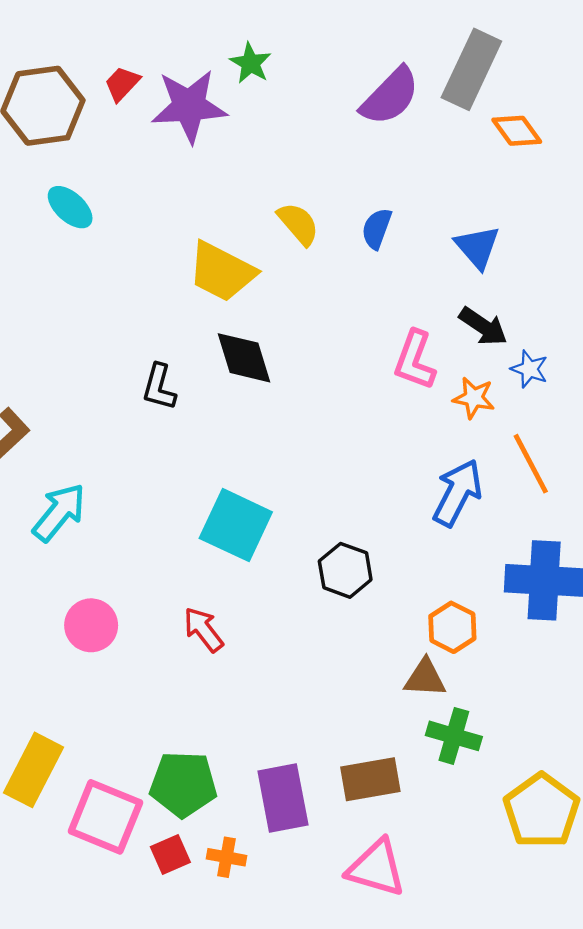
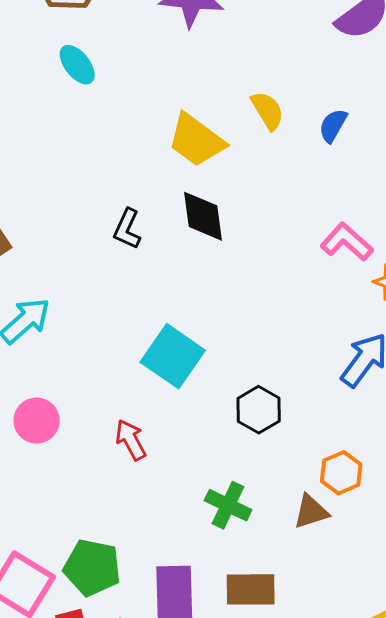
pink L-shape: (415, 360) -> (347, 242), turned 102
brown triangle: (425, 678) -> (311, 512), turned -30
green cross: (454, 736) -> (228, 505), moved

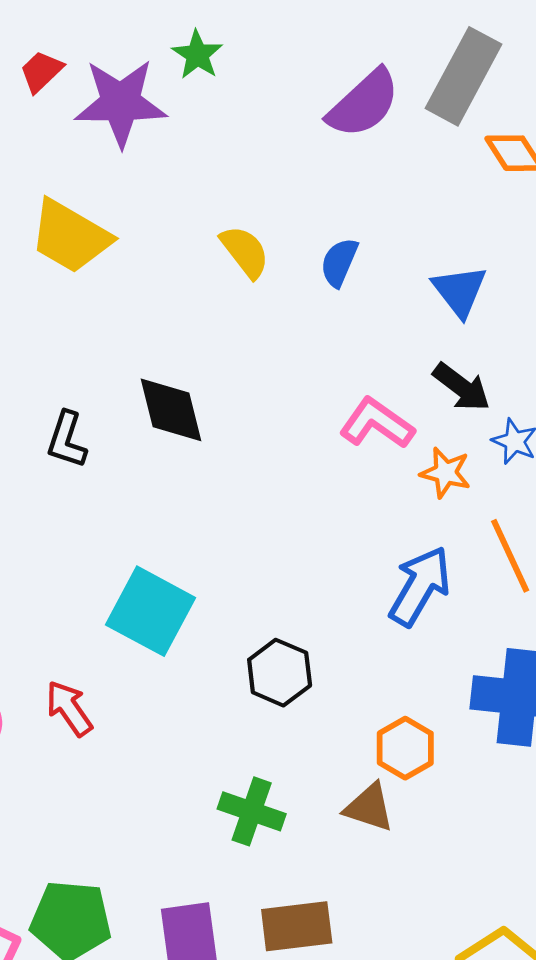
yellow trapezoid: (196, 140) -> (70, 236), moved
red arrow: (131, 440) -> (69, 708), moved
brown triangle: (311, 512) -> (369, 807), turned 42

